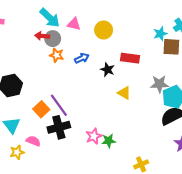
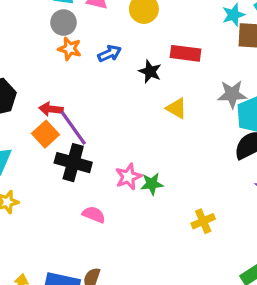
red arrow: (42, 36) -> (51, 109), moved
black cross: (59, 127) -> (73, 163), turned 30
pink semicircle: (33, 141) -> (94, 215), moved

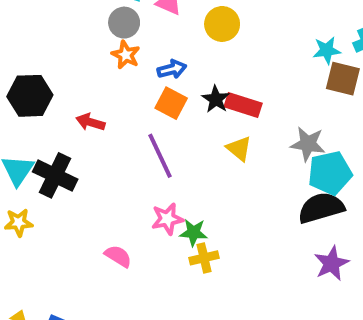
red rectangle: (186, 53) -> (243, 105), moved
purple line: (73, 128) -> (160, 156), moved
orange square: (45, 134) -> (171, 103), moved, turned -30
black cross: (73, 163) -> (55, 175), moved
yellow cross: (203, 221) -> (204, 258), moved

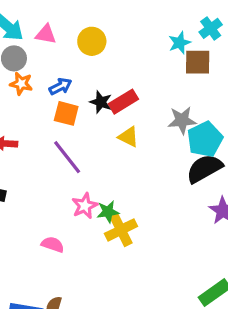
red rectangle: (243, 105) -> (123, 102), turned -36
yellow cross: (204, 258) -> (121, 230), size x1.4

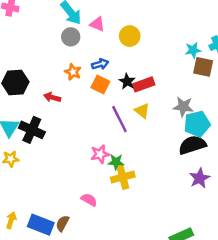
orange star: (21, 84) -> (73, 72), moved
purple line: (67, 157) -> (119, 119), moved
pink semicircle: (53, 245) -> (89, 200), moved

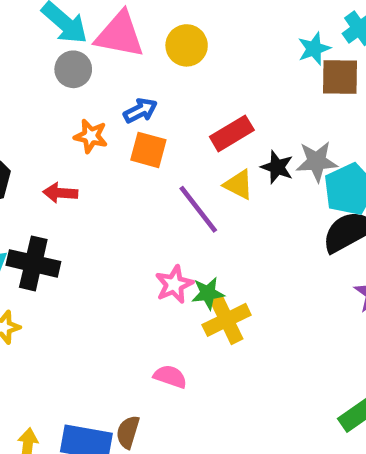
pink triangle: (97, 24) -> (120, 35), size x1.6
black star: (127, 81) -> (277, 167), moved

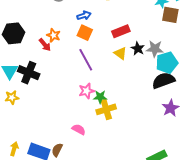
orange star: (91, 136) -> (54, 35), moved
red arrow: (60, 193) -> (45, 45), turned -144
purple line: (198, 209) -> (86, 60), moved

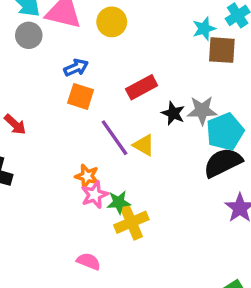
orange star: (54, 35) -> (87, 176), moved
yellow triangle: (120, 53) -> (144, 145), moved
purple line: (86, 60) -> (114, 138), moved

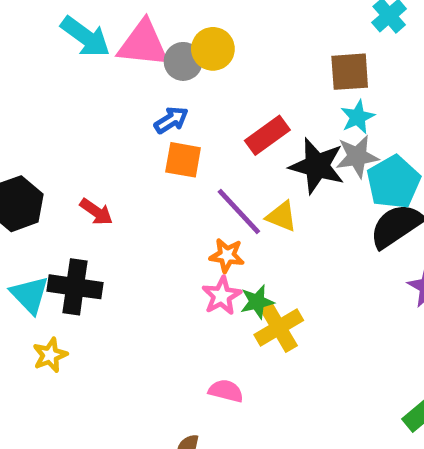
cyan star: (204, 29) -> (358, 117), moved
gray circle: (29, 35) -> (183, 61), moved
brown square: (222, 50) -> (350, 72), moved
black star: (173, 113) -> (317, 166), size x1.6
orange star: (87, 176) -> (227, 255), moved

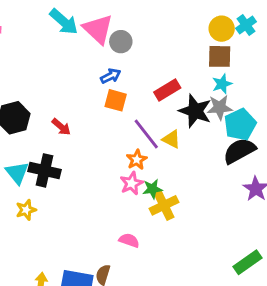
pink triangle: (143, 44) -> (98, 29), turned 32
yellow circle: (213, 49) -> (222, 29), moved
orange star: (227, 255) -> (137, 160), turned 30

